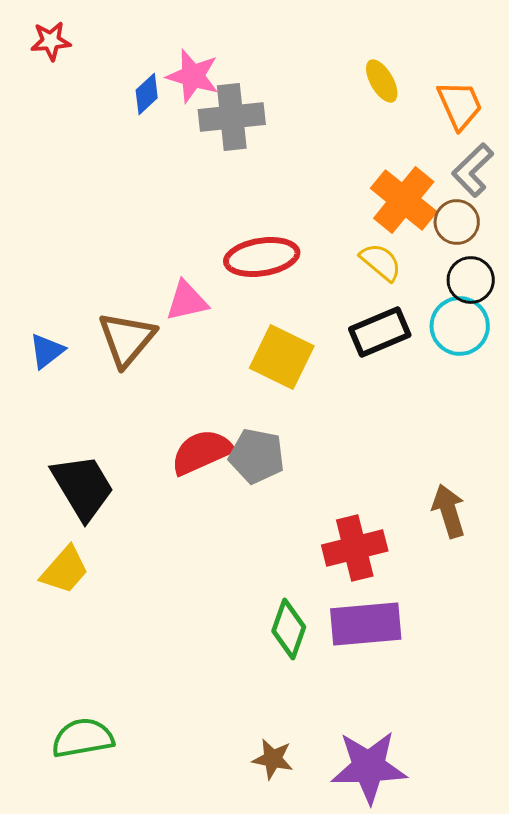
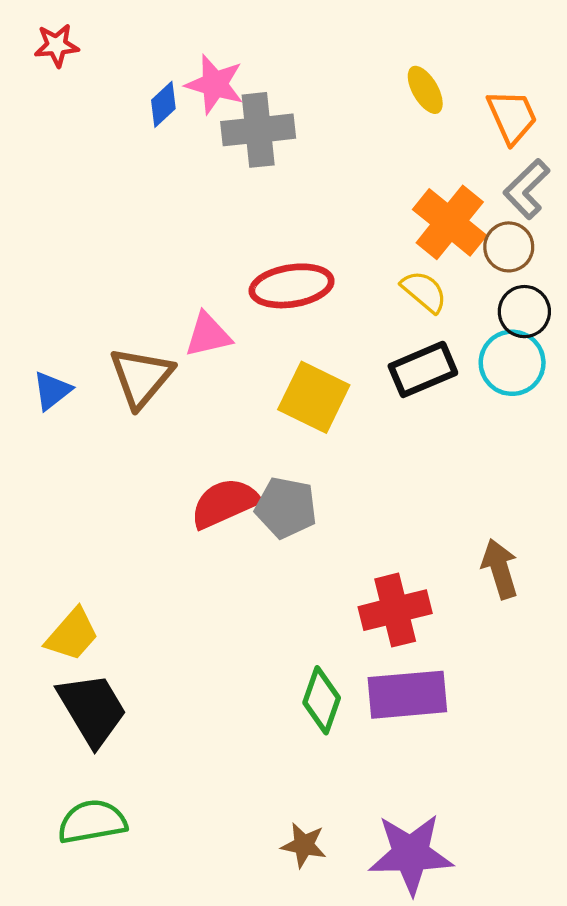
black trapezoid: (83, 487) -> (92, 709), moved

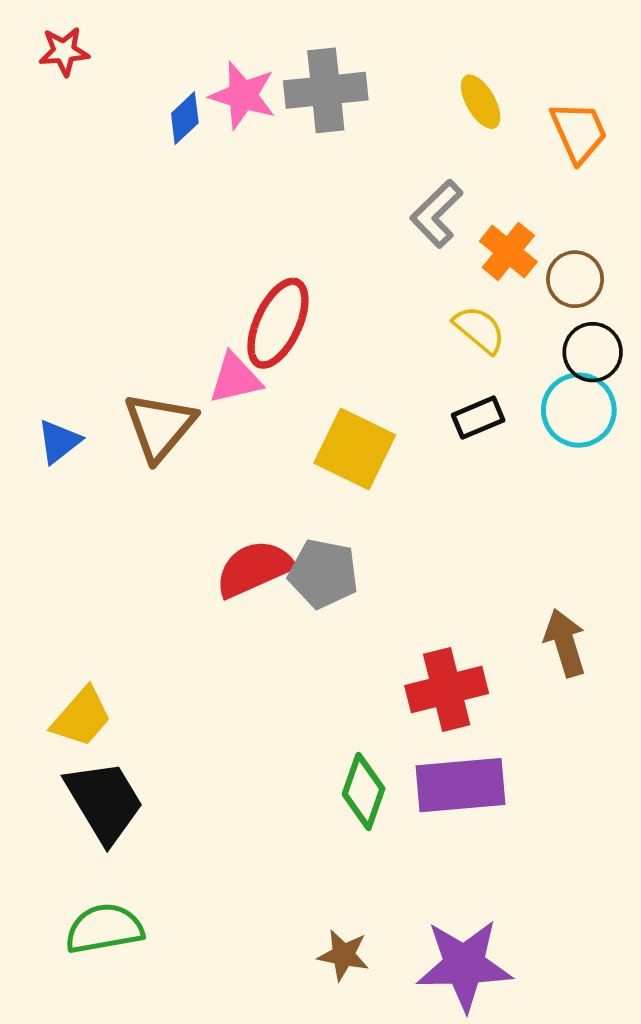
gray cross: (258, 130) -> (326, 90), moved
gray L-shape: (527, 189) -> (437, 214), moved
orange cross: (450, 222) -> (508, 251), size x0.7
red ellipse: (292, 286) -> (278, 323), moved, turned -56
black rectangle: (423, 369) -> (478, 418), size x0.7

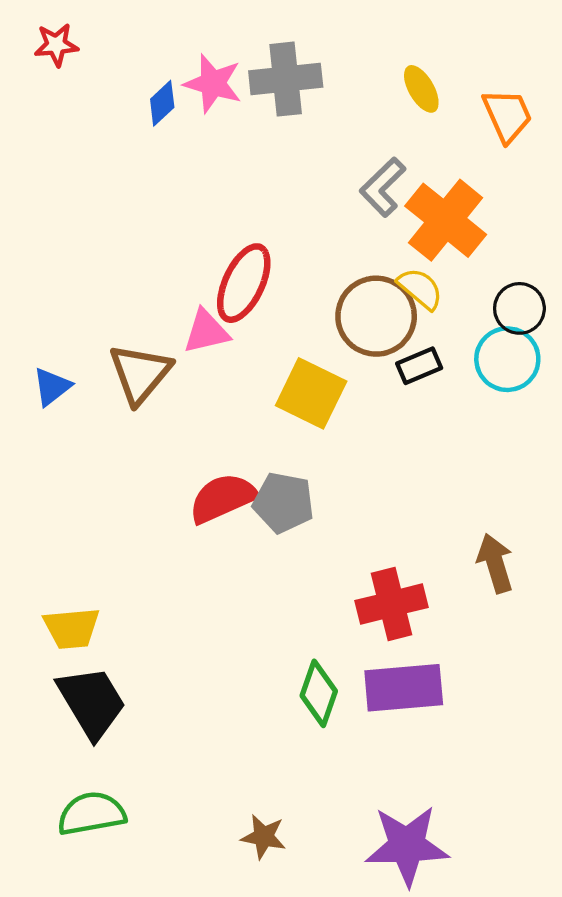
orange cross: (508, 251) -> (446, 220), size x1.6
brown circle: (575, 279) -> (376, 316), moved, size x1.6
yellow trapezoid: (82, 717) -> (72, 628), turned 44
brown star: (343, 955) -> (264, 837), moved

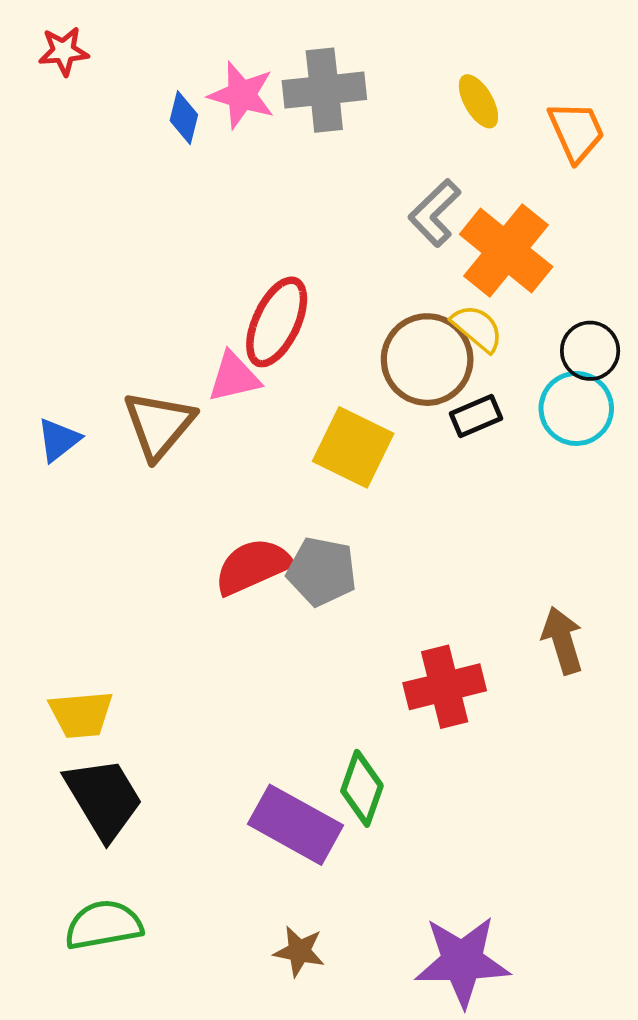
blue diamond: (162, 103) -> (184, 118), turned -33
purple rectangle: (404, 688) -> (295, 825), moved, turned 34

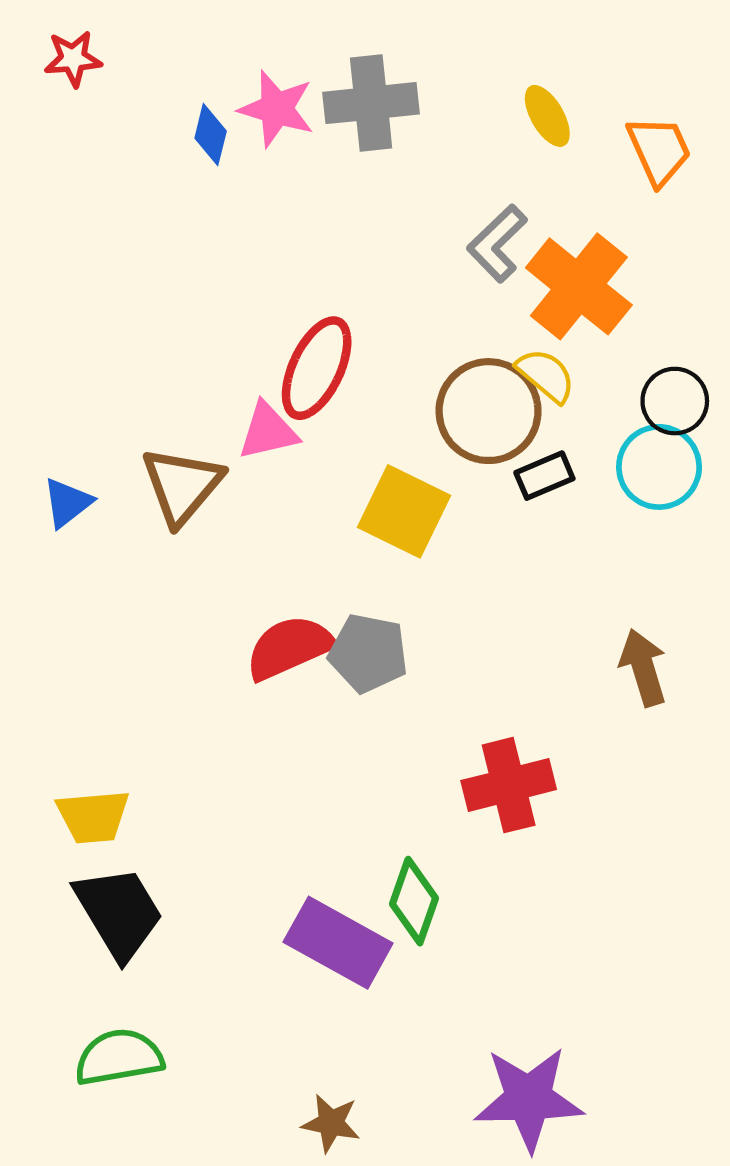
brown arrow: (562, 640) -> (643, 668), moved
brown star: (299, 951) -> (331, 1123), moved

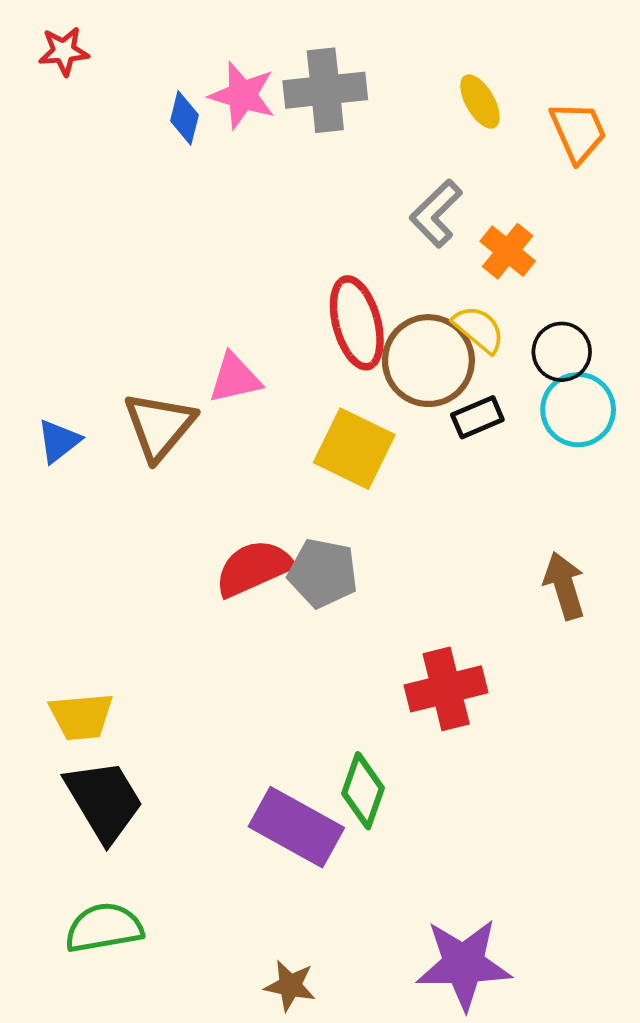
orange cross: (579, 286) -> (508, 251), size x0.6
red ellipse: (317, 368) -> (357, 323), moved, turned -40
black circle: (675, 401) -> (562, 352), moved

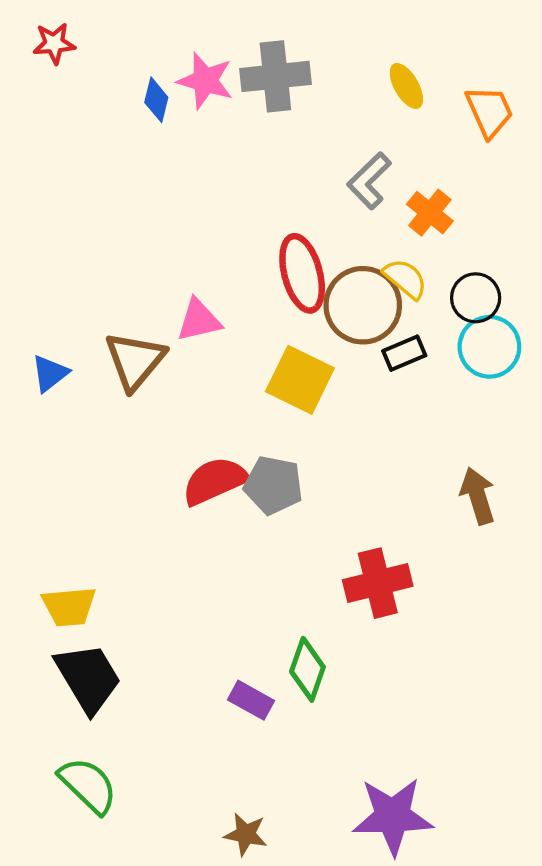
purple rectangle: (296, 827) -> (251, 700), size x0.6
green semicircle: (104, 928) -> (88, 785), turned 54

